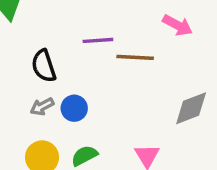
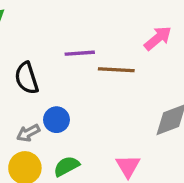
pink arrow: (178, 25) -> (158, 38), turned -68
gray arrow: (42, 107) -> (28, 133), moved

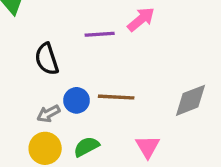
pink arrow: (158, 38) -> (141, 19), moved
brown line: (116, 70) -> (116, 97), moved

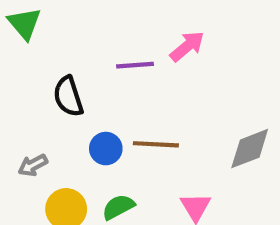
gray arrow: (48, 114) -> (33, 165), moved

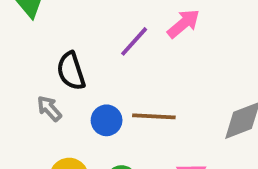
purple line: (135, 65) -> (134, 41), turned -44
gray arrow: (33, 165) -> (49, 108), moved, turned 76

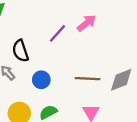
brown line: (154, 116) -> (88, 79), moved

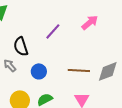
pink arrow: (86, 23) -> (90, 22), moved

